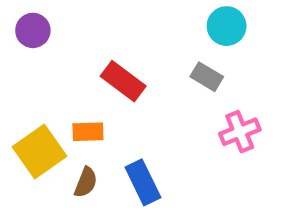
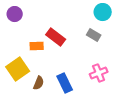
orange rectangle: (88, 132) -> (37, 46), moved
pink cross: (240, 132) -> (99, 73), moved

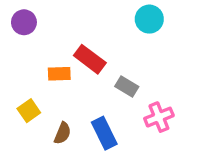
cyan circle: (103, 12) -> (149, 19), moved
gray rectangle: (94, 35) -> (127, 87), moved
yellow square: (18, 69) -> (29, 111), size x0.6

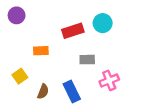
cyan circle: (149, 19) -> (103, 23), moved
red rectangle: (90, 59) -> (73, 31), moved, turned -55
gray rectangle: (127, 87) -> (87, 60), turned -32

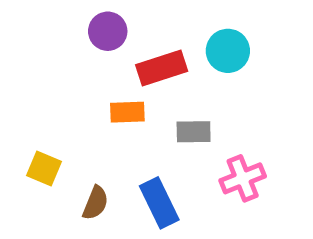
purple circle: (17, 15) -> (108, 31), moved
orange rectangle: (41, 51) -> (127, 112), moved
yellow square: (20, 76) -> (44, 169), turned -32

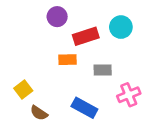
yellow square: (44, 169) -> (23, 90), turned 30
brown semicircle: (95, 203) -> (39, 113), moved, turned 102
blue rectangle: (159, 203) -> (84, 108), turned -35

